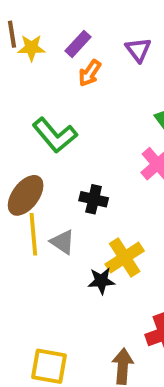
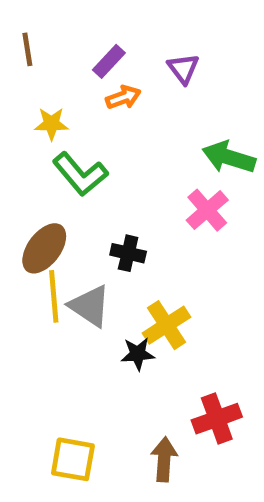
yellow star: (31, 48) -> (51, 124), moved
orange arrow: (90, 73) -> (123, 97), turned -144
gray triangle: (63, 242) -> (90, 306), size x1.4

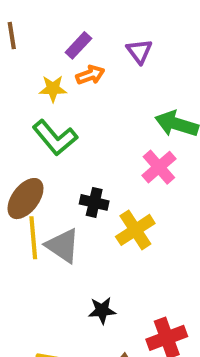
yellow star: (51, 124) -> (53, 89), moved
yellow cross: (166, 325) -> (135, 230), moved
black star: (138, 354) -> (102, 310), moved

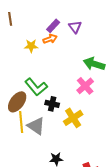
purple rectangle: (78, 45) -> (53, 26), moved
green L-shape: (55, 138) -> (36, 87), moved

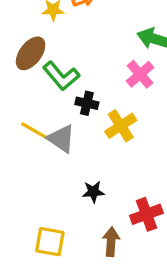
brown ellipse: (17, 102) -> (31, 53), moved
yellow line: (21, 122) -> (37, 132), turned -55

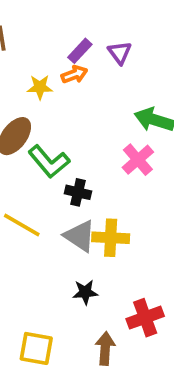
yellow cross: (121, 126) -> (111, 238), moved, turned 36
gray triangle: (61, 139) -> (80, 236), moved

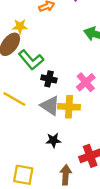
yellow star: (40, 87) -> (20, 26), moved
pink cross: (138, 160) -> (86, 82), moved

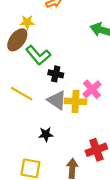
pink cross: (86, 82) -> (92, 89), moved
black star: (53, 140) -> (46, 134), moved

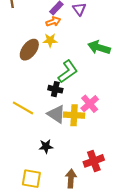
yellow star: (27, 22) -> (50, 40), moved
brown ellipse: (17, 40) -> (29, 50), moved
green L-shape: (38, 55) -> (68, 71), moved, turned -85

